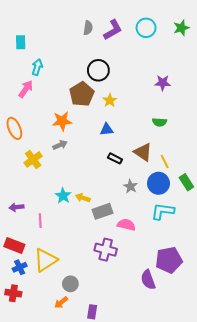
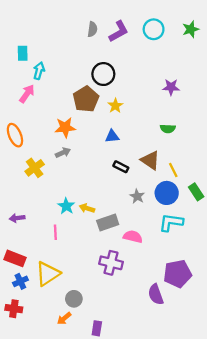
cyan rectangle: (21, 42) -> (23, 53), moved
pink line: (40, 221) -> (55, 232), moved

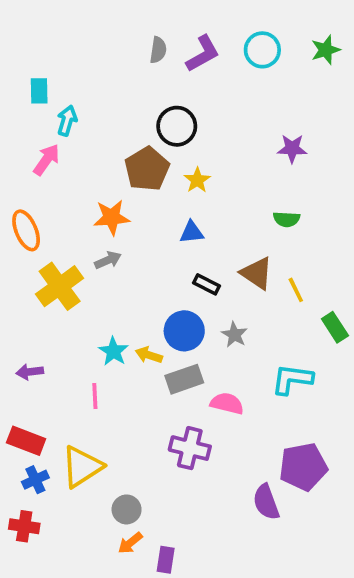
yellow cross: (35, 168) -> (60, 286), size x1.4
blue circle: (167, 193) -> (184, 331), moved
orange arrow: (64, 318) -> (130, 543), moved

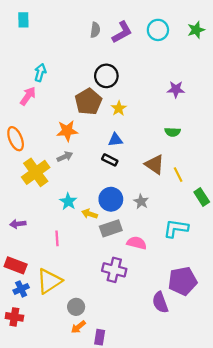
cyan rectangle: (39, 91) -> (23, 20), moved
black rectangle: (207, 284) -> (110, 160), moved
cyan star: (113, 351) -> (68, 201), moved

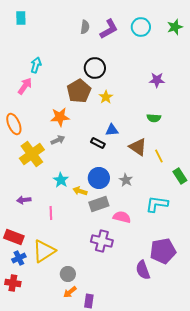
blue triangle: (115, 140) -> (112, 130), moved
purple arrow: (18, 224) -> (24, 200), moved

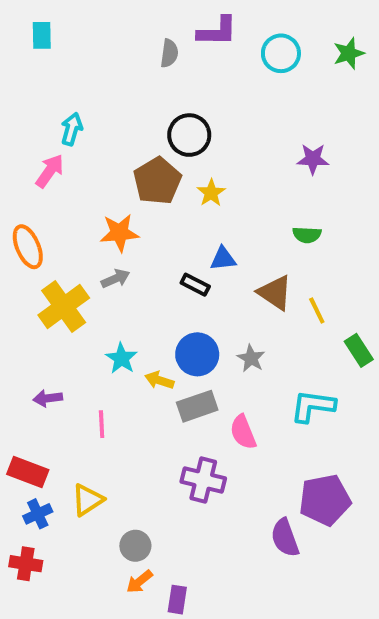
purple L-shape: (109, 29) -> (217, 31), moved, turned 30
pink semicircle: (122, 217) -> (243, 432), turned -126
yellow triangle: (44, 251) -> (88, 500), size x0.7

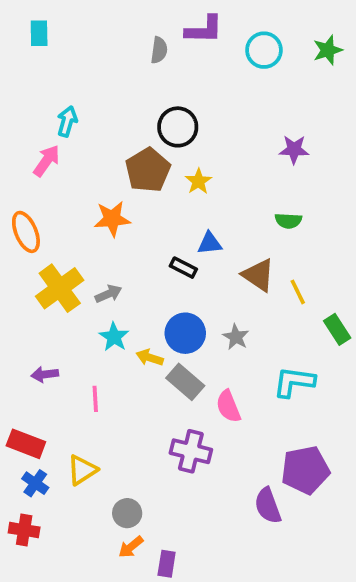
gray arrow: (115, 279) -> (108, 294), moved
gray rectangle: (197, 406) -> (185, 382), turned 60
blue cross: (38, 514) -> (35, 483), turned -30

